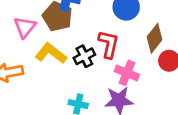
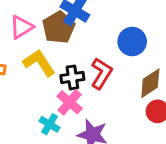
pink cross: (127, 73) -> (70, 102), moved

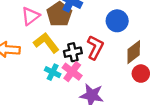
cyan cross: (50, 124) -> (53, 72), moved

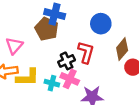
pink triangle: (30, 16) -> (14, 46), moved
yellow L-shape: (46, 43) -> (28, 77), moved, turned 140

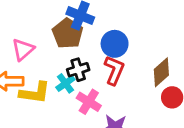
blue circle: (101, 24) -> (115, 44), moved
black cross: (67, 61) -> (78, 70), moved
cyan cross: (52, 83) -> (65, 83), moved, turned 32

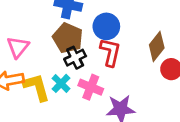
brown pentagon: (68, 33) -> (68, 38), moved
cyan cross: (65, 83) -> (61, 83), moved
yellow L-shape: (35, 93) -> (37, 87), turned -104

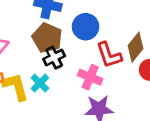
red L-shape: (110, 52) -> (109, 55), moved, turned 148
pink cross: (91, 87) -> (90, 77), moved

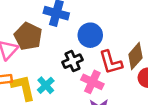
brown pentagon: (47, 38) -> (28, 36), moved
black cross: (54, 58) -> (73, 61), moved

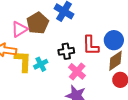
blue circle: (90, 35) -> (114, 40), moved
red L-shape: (111, 62) -> (91, 45), moved

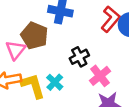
red L-shape: (91, 45) -> (111, 19), moved, turned -120
pink cross: (77, 71) -> (100, 76), turned 30

